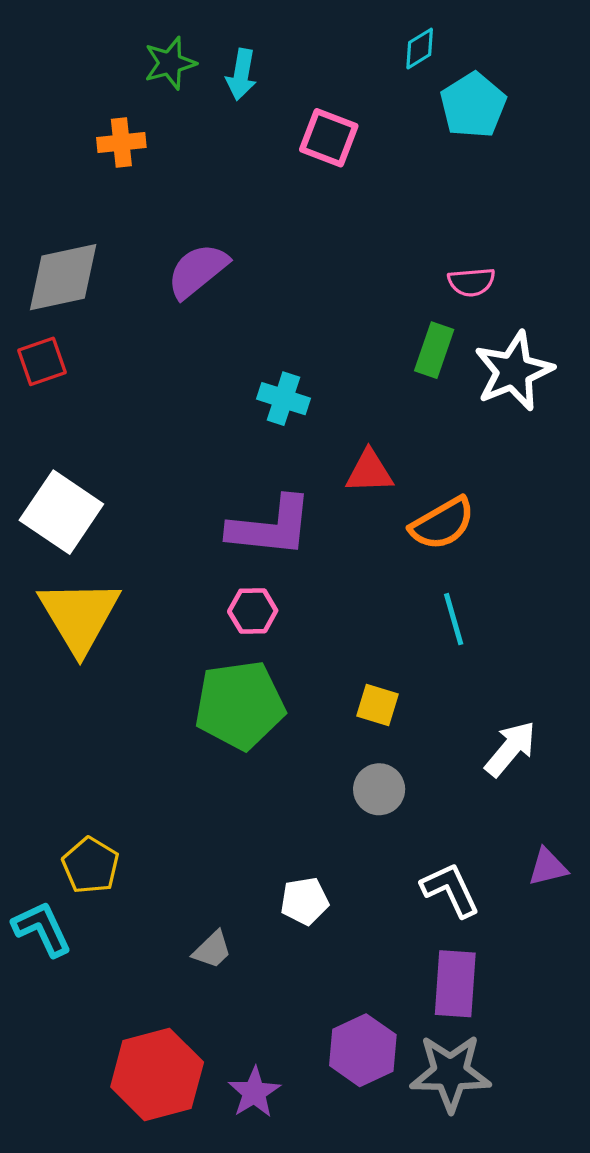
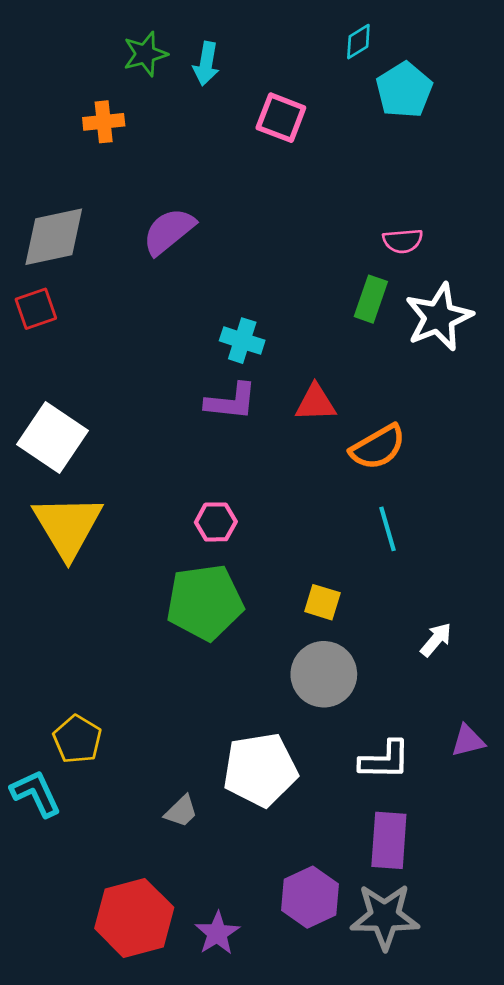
purple L-shape: (270, 527) -> (231, 401), moved, size x0.7
white arrow: (510, 749) -> (436, 640), size x0.7
gray circle: (379, 789) -> (324, 674), size x1.5
white L-shape: (450, 890) -> (385, 760), turned 116
white pentagon: (305, 901) -> (260, 770), size x1.8

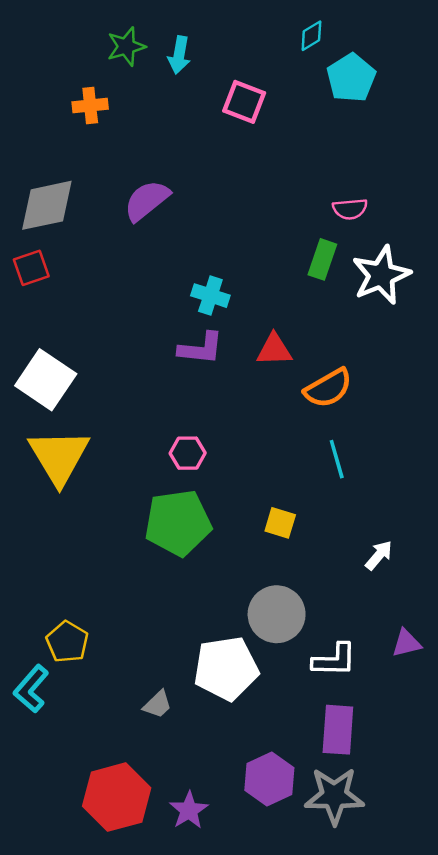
gray circle: (324, 674) -> (277, 614), moved
cyan L-shape: (36, 793) -> (31, 689), turned -114

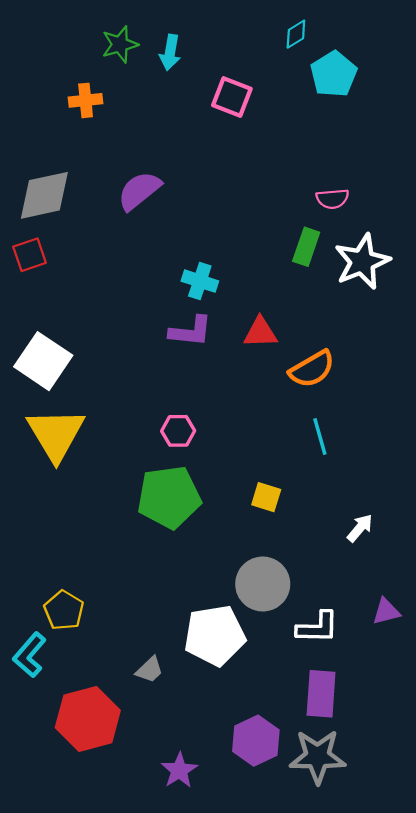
red hexagon: (117, 797) -> (88, 719), moved

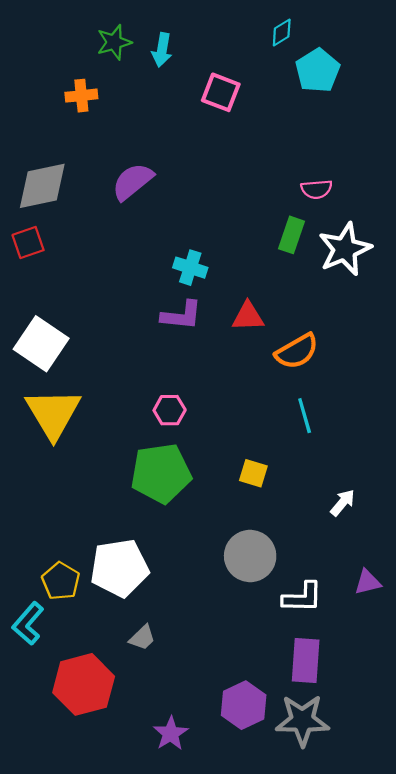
white pentagon: (215, 635) -> (119, 568), moved

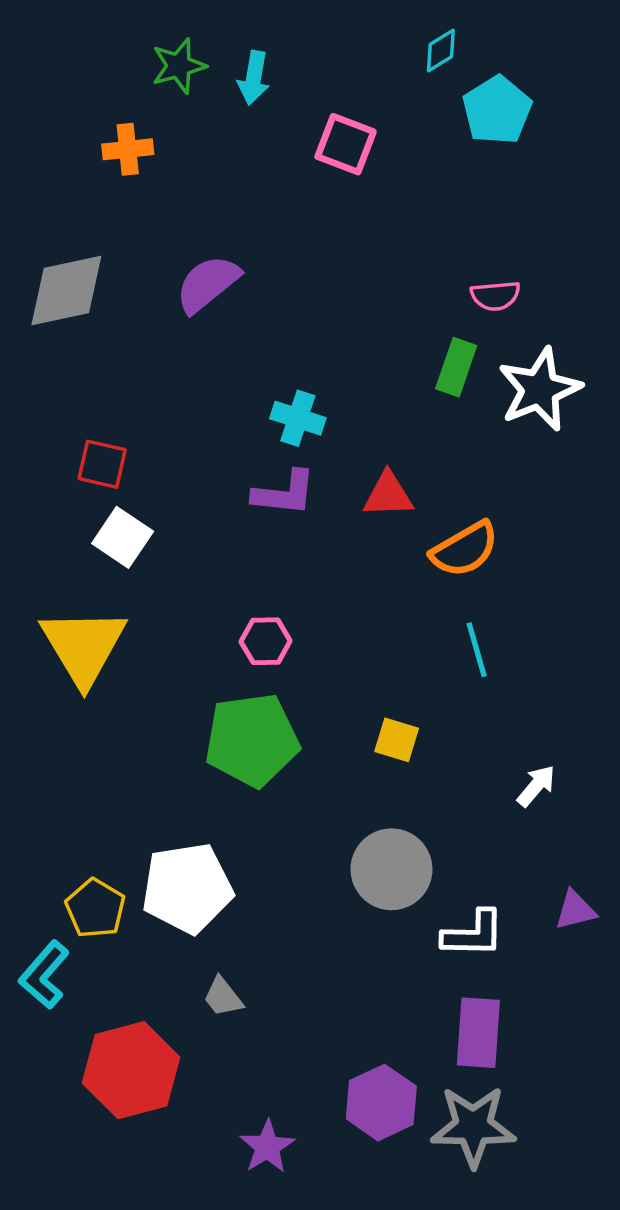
red square: (28, 243) -> (102, 464), moved, turned 32
white square: (41, 344) -> (123, 537), moved, size x0.7
gray trapezoid: (142, 638) -> (223, 997), turned 96

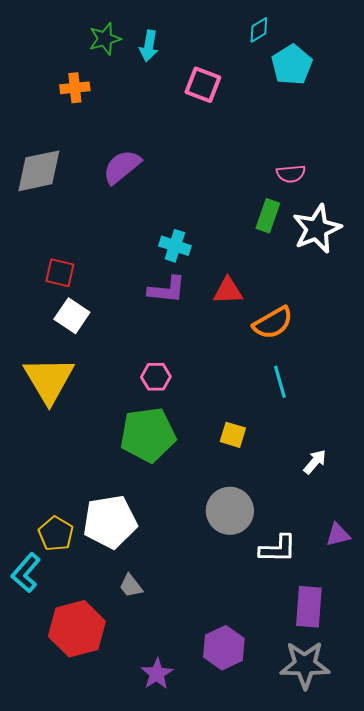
purple rectangle: (478, 1033) -> (309, 607), moved
gray star: (473, 1126) -> (305, 665), moved

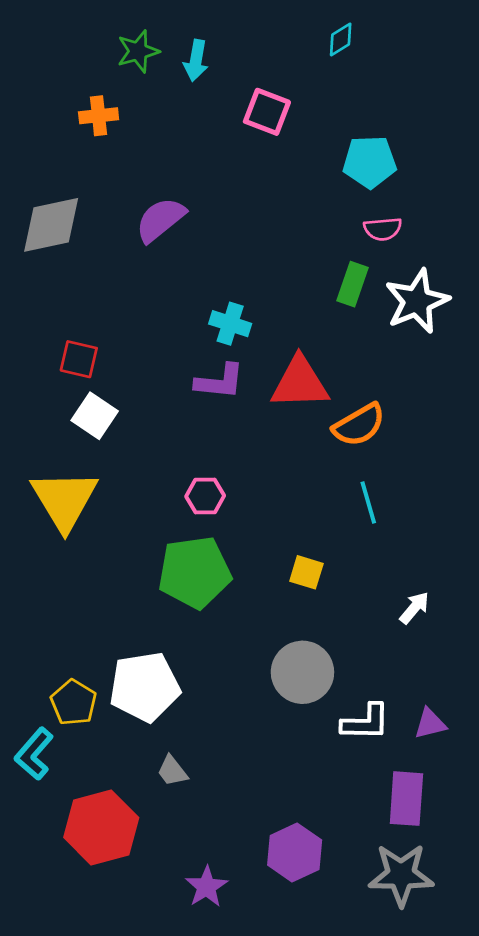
cyan pentagon: (292, 65) -> (370, 162), moved, turned 30
red triangle: (228, 291) -> (300, 383), size x1.5
purple triangle: (338, 535) -> (430, 724), moved

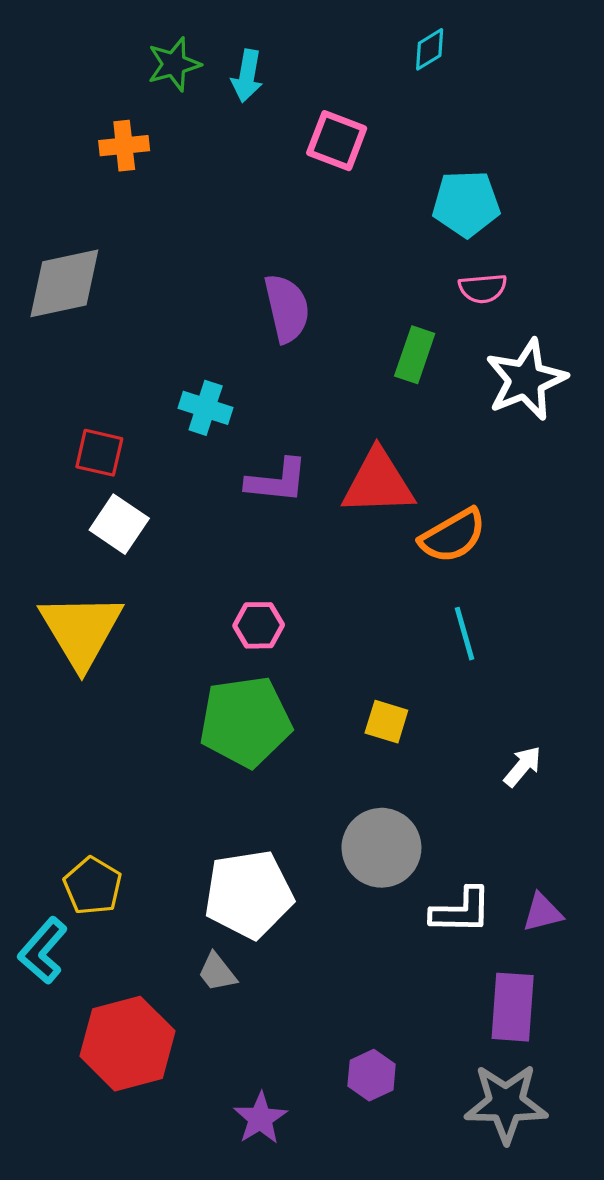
purple semicircle: (160, 220) -> (287, 308), moved, turned 116
green rectangle: (352, 284) -> (415, 355), moved
cyan cross: (230, 324) -> (206, 408), moved
white pentagon: (145, 687) -> (249, 894), moved
purple hexagon: (295, 853) -> (372, 1075), size x0.7

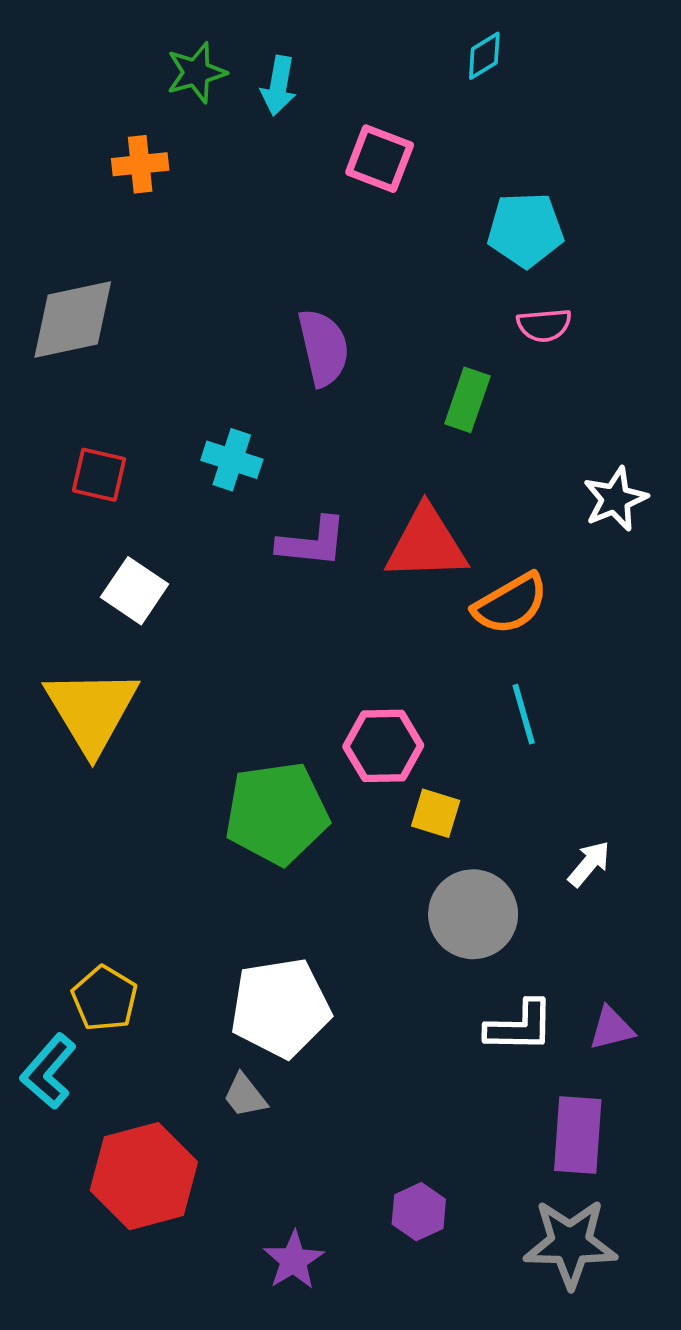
white star: (526, 380) -> (615, 499), moved, size x0.7
red square: (99, 453) -> (99, 475), moved
pink hexagon: (259, 625) -> (383, 746), moved, size x1.4
gray circle: (381, 848) -> (473, 914), moved

